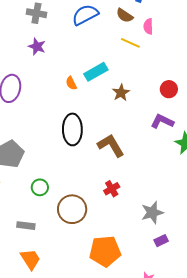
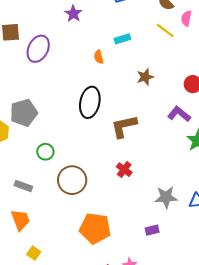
cyan rectangle: (96, 72) -> (122, 39), moved, size x0.7
brown L-shape: (111, 145) -> (124, 126), turned -84
red cross: (112, 189) -> (124, 170), moved, turned -35
gray star: (152, 213) -> (166, 197), moved

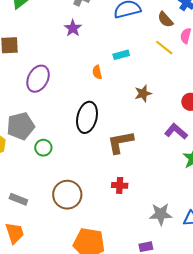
purple ellipse: (38, 49) -> (38, 79), moved
green circle: (45, 152) -> (43, 148), moved
red cross: (124, 170) -> (120, 185), turned -35

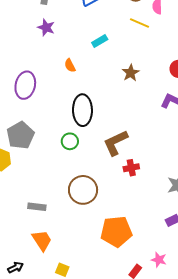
orange semicircle: (97, 72) -> (70, 66), moved
brown L-shape: (120, 142) -> (116, 143), moved
green circle: (43, 148) -> (70, 141), moved

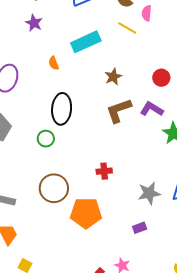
cyan rectangle: (100, 41) -> (86, 42), size x1.8
brown L-shape: (116, 143) -> (119, 110), moved
orange pentagon: (116, 232) -> (86, 213), moved

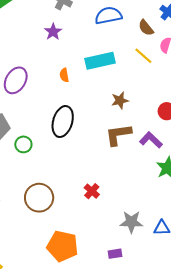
green circle: (46, 139) -> (23, 144), moved
red cross: (104, 171) -> (92, 191), turned 35
orange pentagon: (86, 213) -> (63, 246), moved

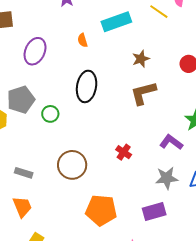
purple L-shape: (151, 140) -> (171, 142), moved
purple rectangle: (115, 254) -> (154, 212), size x1.6

